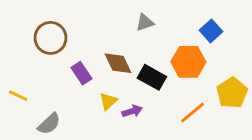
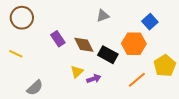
brown circle: (50, 38) -> (22, 18), moved
purple rectangle: (81, 73) -> (58, 39), moved
yellow line: (18, 96) -> (16, 54), moved

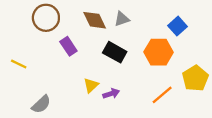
brown circle: (22, 18) -> (46, 18), moved
brown diamond: (84, 45) -> (95, 20), moved
black rectangle: (108, 55) -> (115, 52), moved

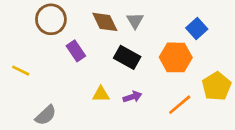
gray triangle: (122, 19) -> (135, 21), turned -42
yellow triangle: (91, 85) -> (101, 94), turned 42
purple arrow: (111, 94) -> (132, 97), moved

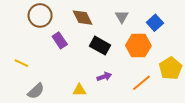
gray triangle: (135, 21) -> (122, 17), moved
yellow line: (21, 71) -> (21, 63), moved
yellow triangle: (101, 94) -> (79, 90), moved

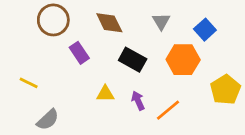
purple arrow: (104, 77) -> (138, 101), turned -96
orange line: (142, 83) -> (168, 110), moved
yellow triangle: (79, 90) -> (105, 94), moved

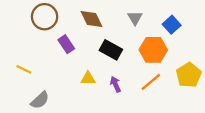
orange line: (168, 110) -> (151, 82), moved

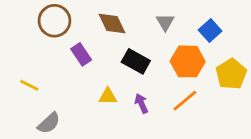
yellow pentagon: (189, 75) -> (231, 74), moved

